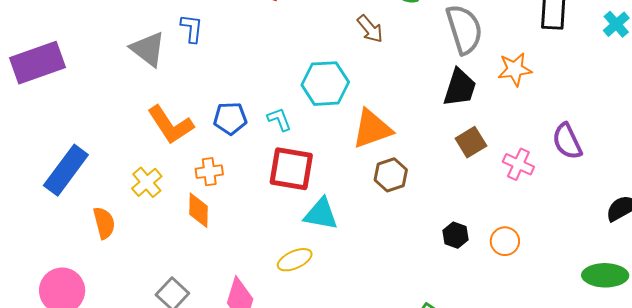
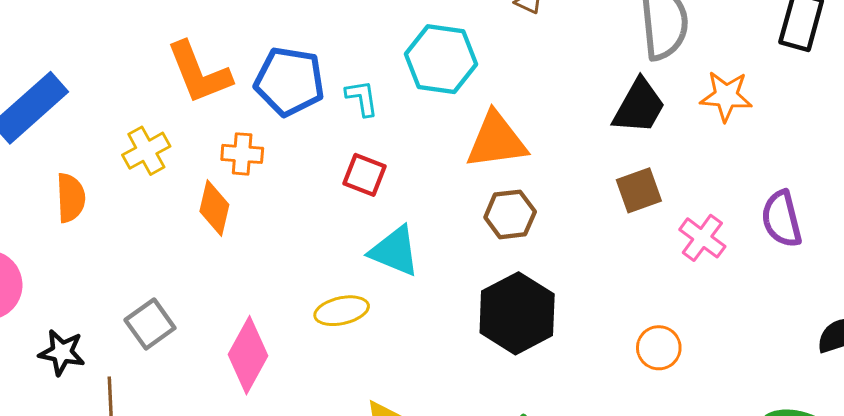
blue pentagon: (230, 118) -> (289, 81), size x1.4
red square: (291, 169) -> (364, 175), size x0.6
black hexagon: (455, 235) -> (517, 313), moved, size x2.0

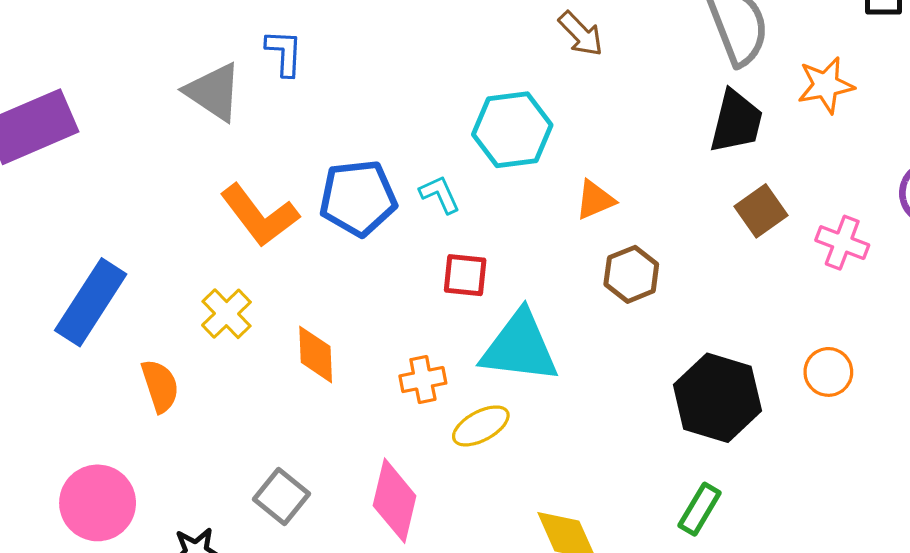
orange triangle: (496, 141) -> (595, 200), size x0.6
orange cross: (242, 154) -> (423, 380), moved
cyan triangle: (395, 251) -> (520, 347), size x1.4
black hexagon: (517, 313) -> (717, 398), moved

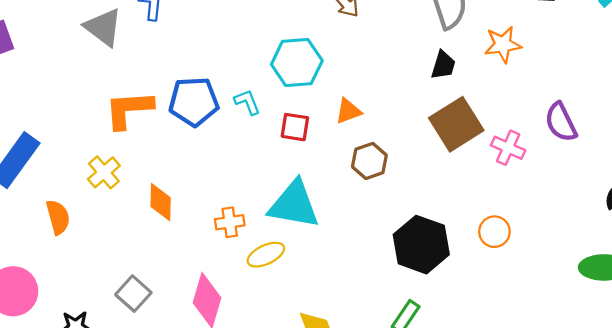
black trapezoid: (736, 122) -> (443, 65), size x0.7
brown square: (761, 211) -> (456, 124), size x1.6
orange L-shape: (259, 215) -> (129, 109), turned 120
red square: (465, 275) -> (295, 127), moved

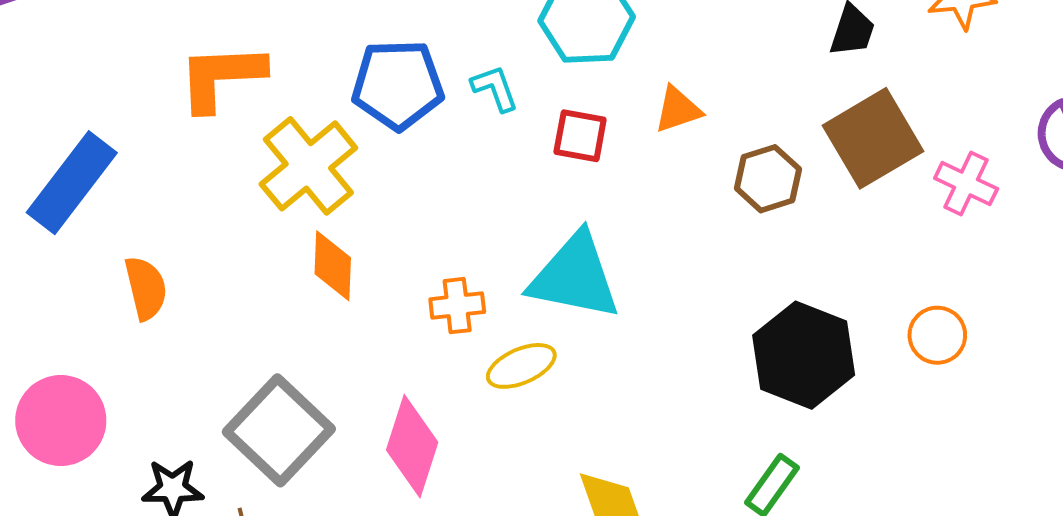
orange L-shape: (129, 109) -> (221, 77), moved
brown hexagon: (369, 161) -> (768, 179), moved
yellow cross: (104, 172) -> (308, 166), moved, size x1.6
gray square: (133, 294) -> (279, 430), size x1.6

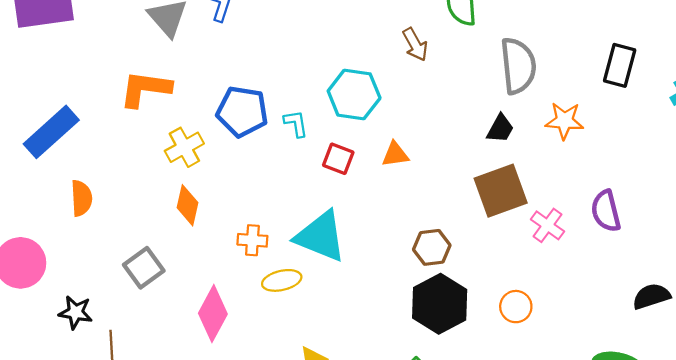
yellow cross: (308, 166) -> (184, 147), size x0.7
brown hexagon: (768, 179) -> (432, 247), moved
gray square: (279, 430) -> (144, 268), moved, size x0.7

